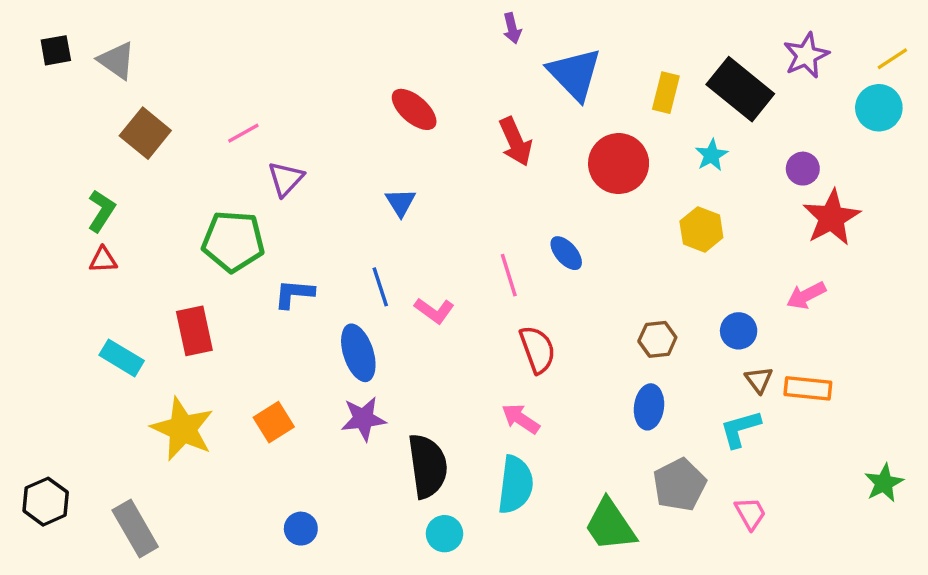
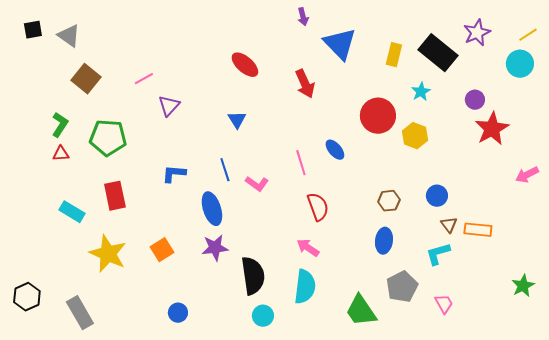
red circle: (619, 164) -> (378, 116), moved
green pentagon: (233, 241) -> (108, 138), moved
pink arrow: (806, 295) -> (527, 175), moved

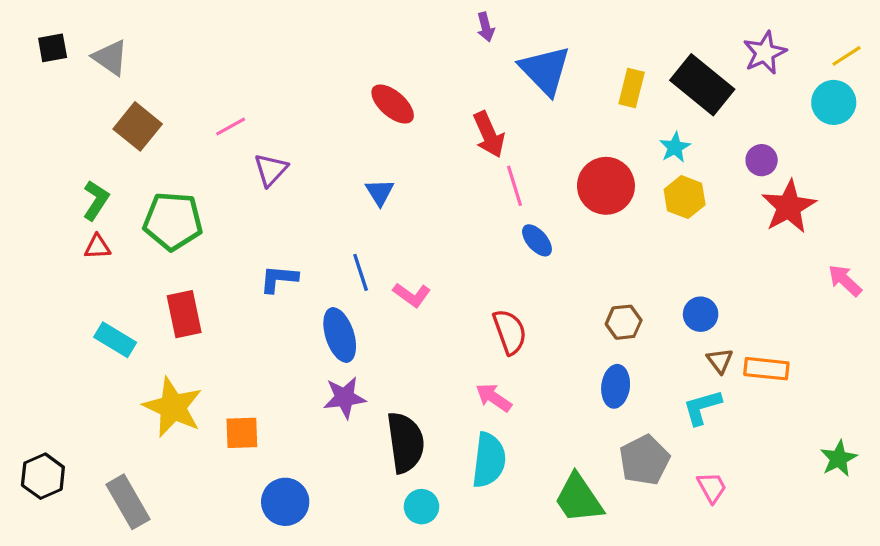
yellow hexagon: (415, 136) -> (685, 197), moved
pink line: (301, 163) -> (515, 186), moved
pink arrow: (527, 175) -> (845, 280), turned 70
orange square: (162, 250) -> (242, 433), moved, turned 30
blue circle: (178, 313) -> (285, 502), size x1.5

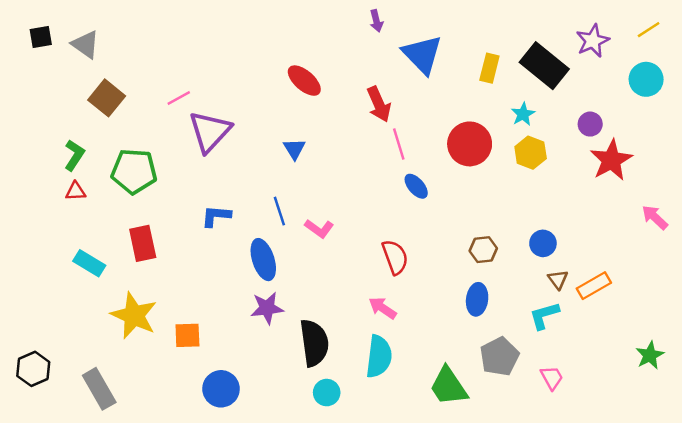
yellow line: (847, 56) -> (649, 30), moved
purple triangle: (271, 170) -> (210, 132), size x1.6
orange rectangle: (766, 369) -> (594, 286), turned -36

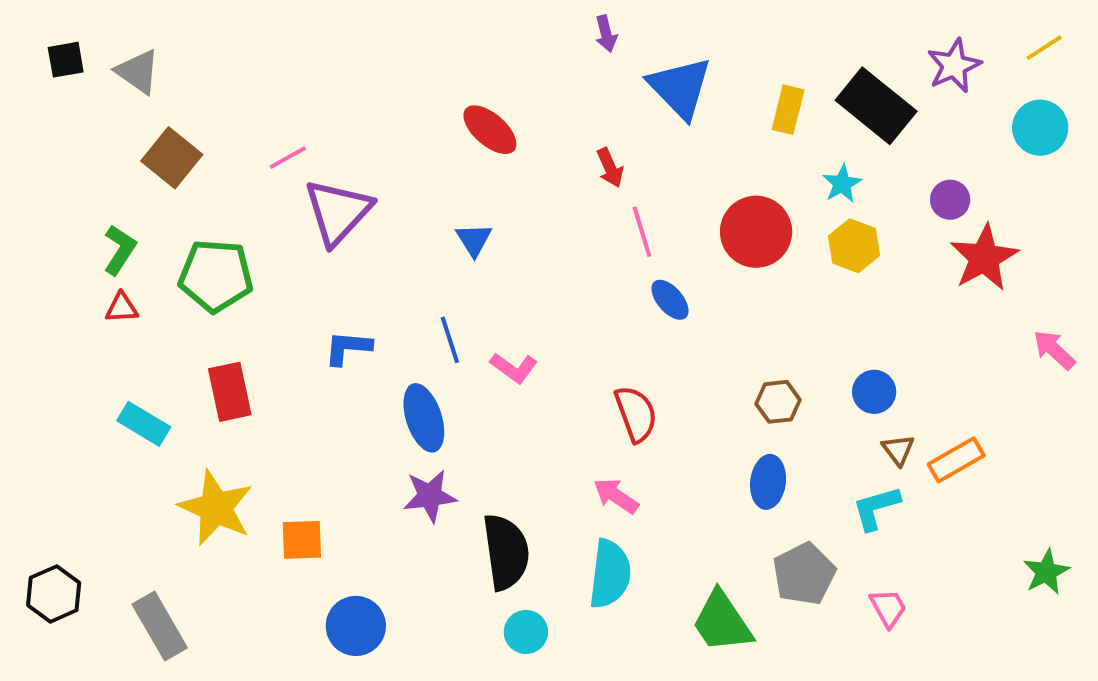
red arrow: (379, 104) -> (610, 168), size x0.7

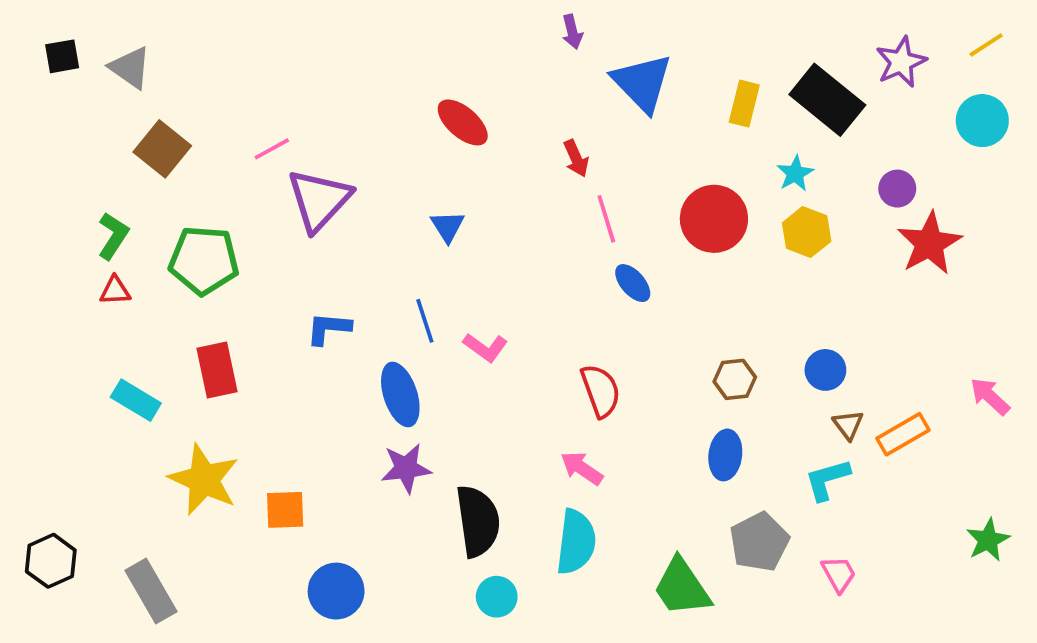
pink arrow: (1054, 350) -> (990, 396), moved

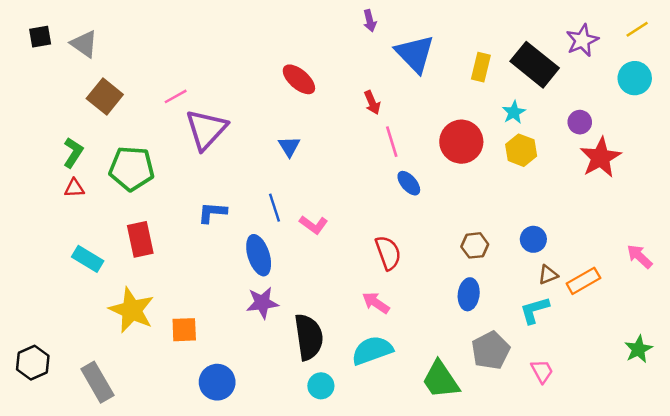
brown triangle: (848, 425) -> (548, 275), turned 45
cyan semicircle: (576, 542) -> (372, 350), turned -117

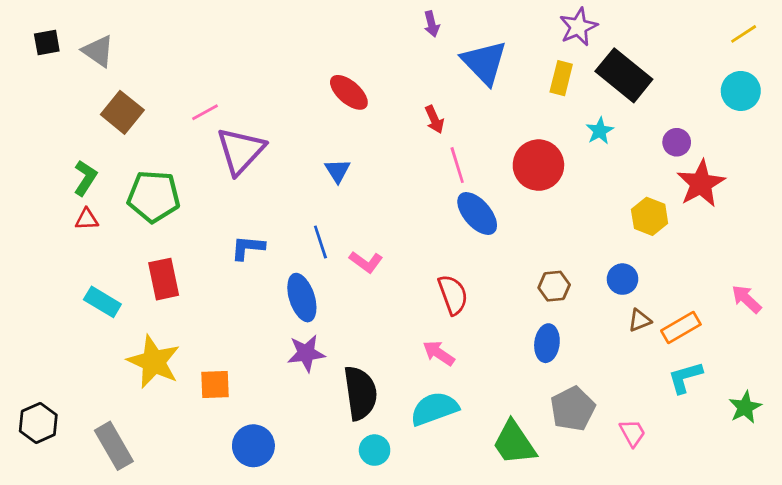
purple star: (582, 40) -> (578, 27), moved
yellow hexagon: (521, 150) -> (650, 216), moved
blue ellipse: (409, 183) -> (477, 214), size x1.5
cyan L-shape: (535, 310) -> (685, 377), moved

